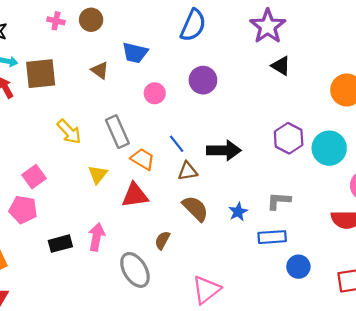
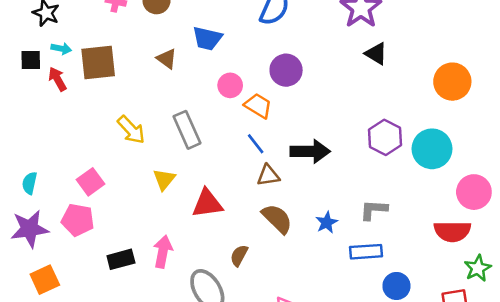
orange trapezoid: (143, 159) -> (258, 106), moved

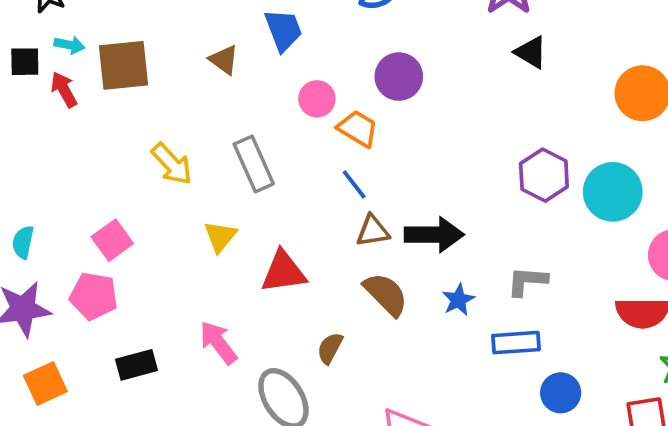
blue trapezoid: (207, 38) -> (283, 30), turned -124
black arrow: (310, 151) -> (434, 235), moved
pink arrow: (163, 252) -> (218, 343), turned -48
black rectangle: (121, 259) -> (136, 365), moved

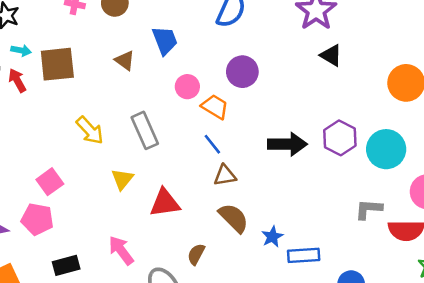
black arrow: (434, 235) -> (287, 144), moved
gray L-shape: (527, 281) -> (369, 209), moved
blue star: (458, 300) -> (272, 237), moved
blue rectangle: (516, 343) -> (304, 255), moved

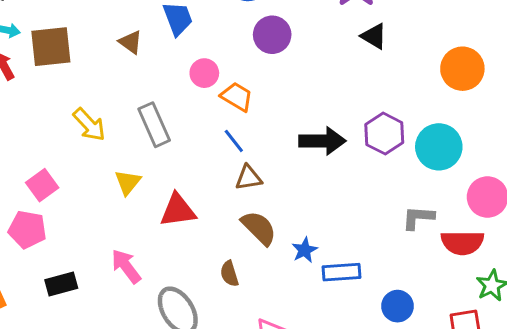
purple circle: (242, 72) -> (272, 35), moved
brown semicircle: (196, 254) -> (229, 274), moved, turned -45

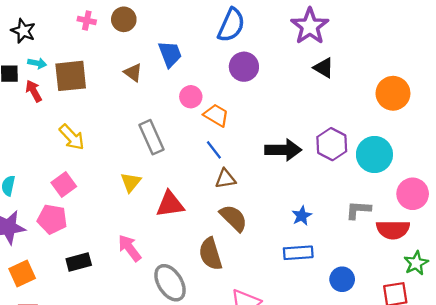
yellow arrow: (89, 125) -> (72, 137), moved
blue star: (305, 250) -> (302, 216), moved
brown semicircle: (229, 274) -> (210, 254), size x1.6

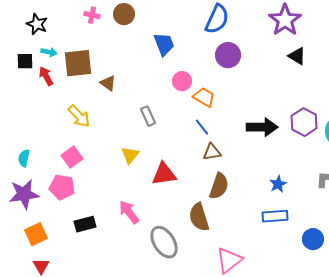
brown triangle: (133, 72) -> (108, 83), moved
gray rectangle: (152, 137) -> (148, 116), size x0.7
brown semicircle: (234, 218) -> (219, 186), turned 64

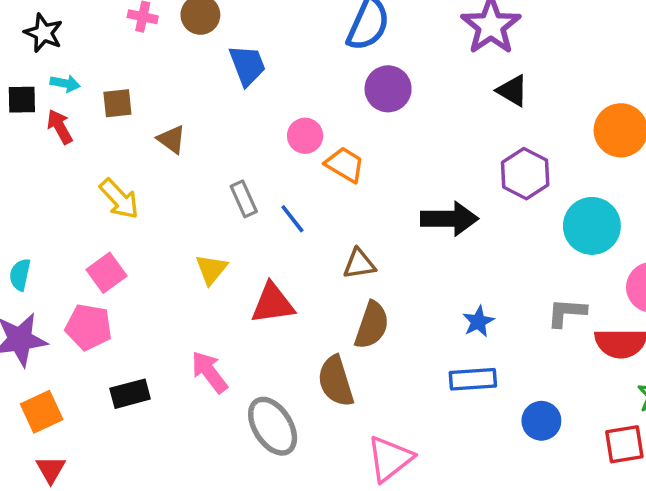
blue trapezoid: (164, 44) -> (247, 65), moved
brown square: (78, 63) -> (117, 103), size x0.6
purple hexagon: (304, 122) -> (525, 174), moved
blue line: (202, 127) -> (292, 219), moved

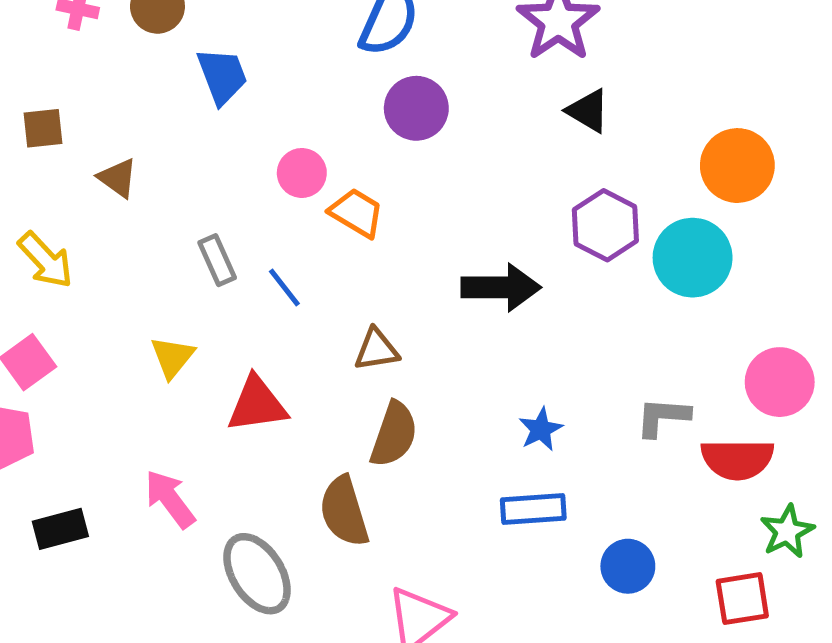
cyan circle: (592, 226) -> (693, 258), moved

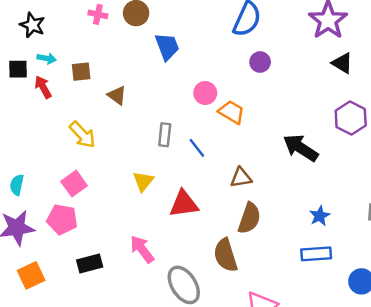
purple circle: (416, 108) -> (260, 62), size x0.7
gray rectangle: (217, 260) -> (165, 135), turned 30
black arrow: (501, 287) -> (301, 148), turned -147

